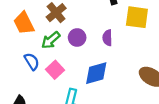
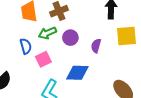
yellow square: (137, 17) -> (126, 36), turned -30

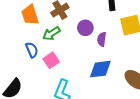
purple circle: (70, 38) -> (85, 28), moved
blue diamond: (77, 73) -> (100, 69), moved

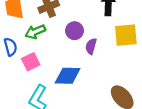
blue diamond: (100, 69) -> (68, 76), moved

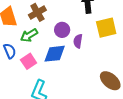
blue diamond: (68, 76) -> (55, 54), moved

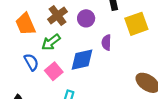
purple circle: (62, 30) -> (86, 18), moved

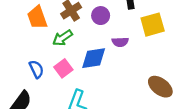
purple semicircle: (106, 43) -> (120, 42), turned -98
blue semicircle: (31, 62) -> (36, 69), moved

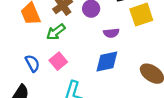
blue diamond: (94, 58) -> (107, 62), moved

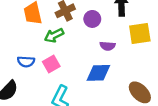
blue semicircle: (32, 63) -> (26, 62), turned 112

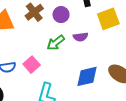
green arrow: (54, 35) -> (56, 43), moved
blue diamond: (98, 73) -> (87, 76), moved

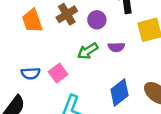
blue diamond: (87, 76) -> (119, 92), turned -30

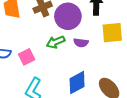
purple circle: (97, 20) -> (68, 16), size x1.6

